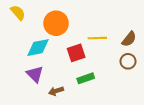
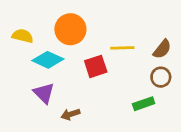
yellow semicircle: (18, 13) -> (23, 36), moved, turned -35
cyan diamond: (38, 48) -> (48, 60), turned 35
green rectangle: (86, 78) -> (144, 104), moved

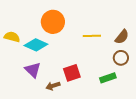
yellow semicircle: (23, 36) -> (12, 37), moved
red square: (96, 66) -> (72, 73), moved

